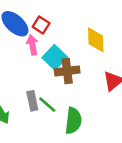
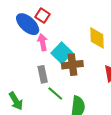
red square: (41, 25) -> (43, 16), moved
gray rectangle: (32, 101) -> (43, 74), moved

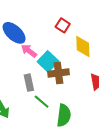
red square: (43, 16) -> (63, 25), moved
pink arrow: (43, 42) -> (29, 51), turned -42

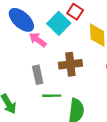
cyan square: (48, 61) -> (59, 23), moved
green line: (42, 102) -> (52, 96), turned -42

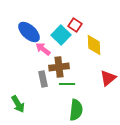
brown cross: (70, 64) -> (59, 67), moved
green line: (52, 96) -> (67, 84), moved

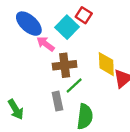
yellow diamond: (94, 45) -> (106, 64), moved
gray rectangle: (43, 79) -> (57, 101), moved
green line: (67, 84) -> (74, 86), turned -42

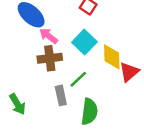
cyan square: (67, 27) -> (84, 42), moved
brown cross: (65, 65) -> (50, 58), moved

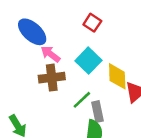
gray rectangle: (61, 95) -> (98, 112), moved

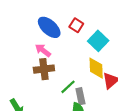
blue ellipse: (32, 32) -> (49, 27), moved
cyan square: (88, 61) -> (98, 41), moved

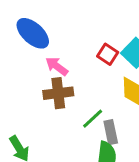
red square: (76, 25) -> (108, 54), moved
blue ellipse: (49, 27) -> (33, 33), moved

